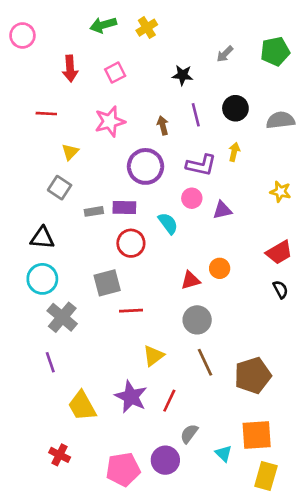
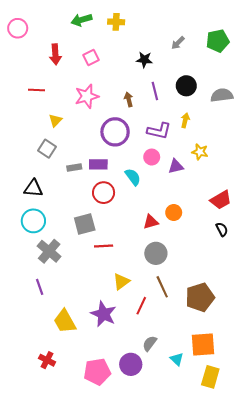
yellow cross: (147, 28) -> (116, 22), turned 35
yellow star: (280, 192) -> (200, 152), moved
red line: (169, 401) -> (141, 306), moved

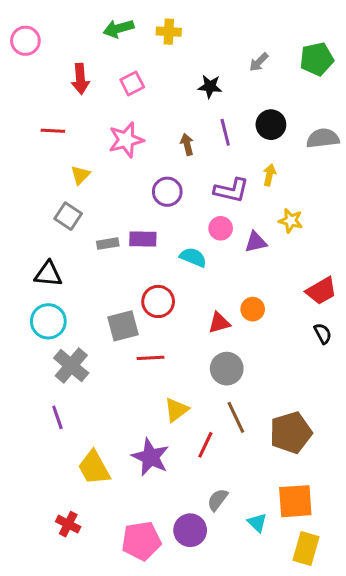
purple circle: (115, 132) -> (167, 192), size x0.7
cyan semicircle: (133, 177) -> (193, 257), turned -30
red circle: (104, 193) -> (158, 301), moved

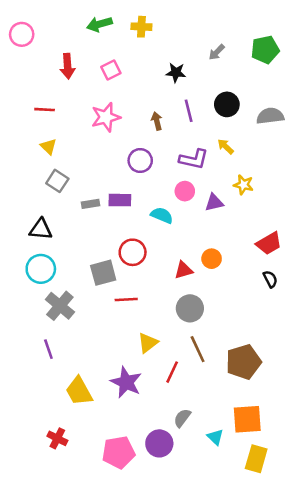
yellow triangle: (80, 175) -> (48, 146), moved, turned -30
yellow arrow: (269, 175) -> (226, 146), turned -60

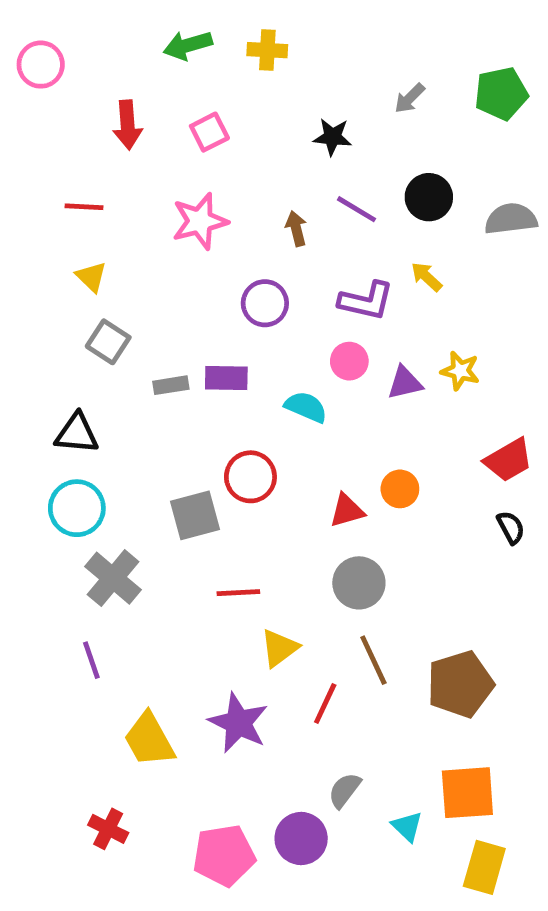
purple line: (189, 111) -> (357, 209), turned -45
yellow star: (243, 185) -> (460, 371), moved
red line: (126, 299) -> (238, 593), moved

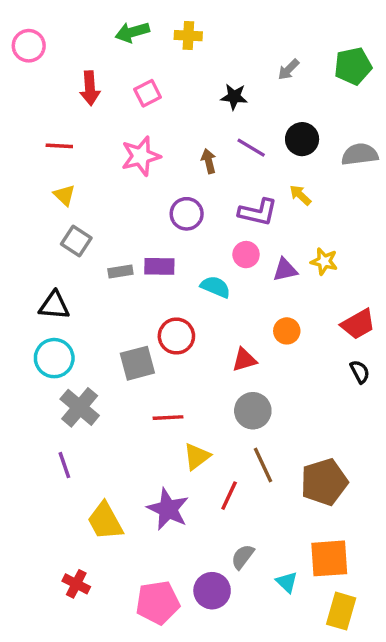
orange circle: (400, 489) -> (287, 331), moved

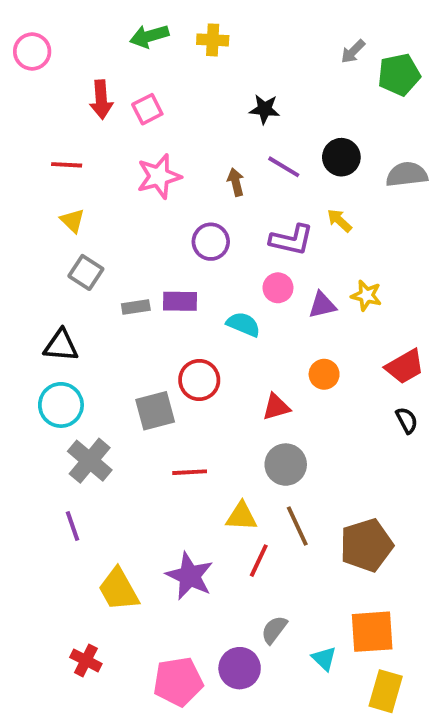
gray arrow: (288, 70) -> (353, 52), moved
pink square: (148, 93) -> (147, 109), moved
yellow triangle: (197, 457) -> (241, 516), moved, turned 40

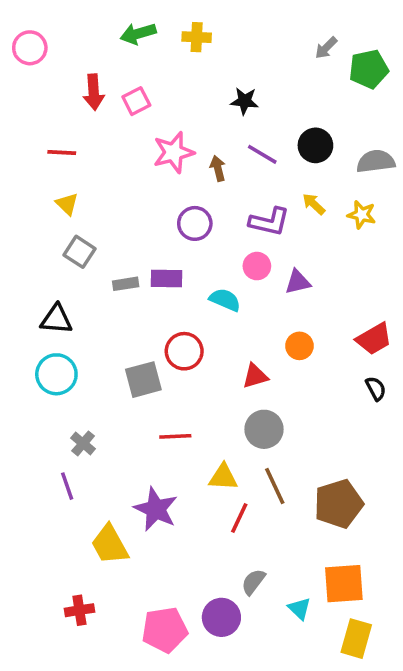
pink star: (159, 176) -> (174, 152), moved
yellow star: (366, 295) -> (362, 215), moved
gray cross: (90, 461) -> (83, 443), moved, size x0.6
purple star: (190, 576) -> (156, 509), moved
red cross: (86, 660) -> (79, 610), turned -36

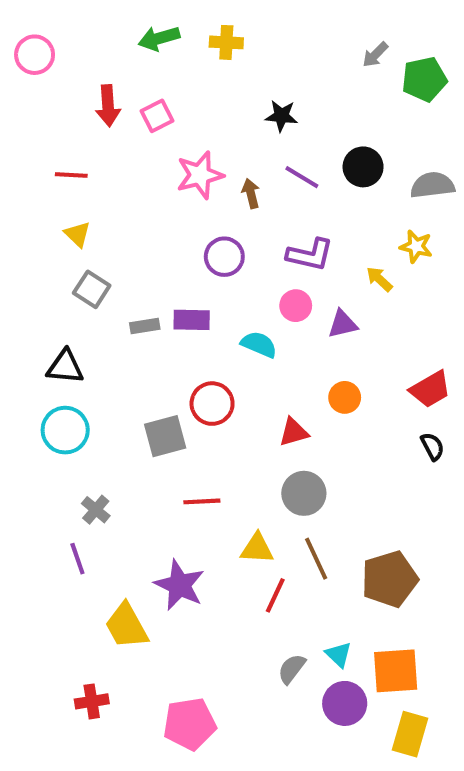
yellow arrow: (314, 204) -> (379, 279), moved
cyan triangle: (299, 608) -> (339, 655), moved
purple circle: (221, 617) -> (345, 703), moved

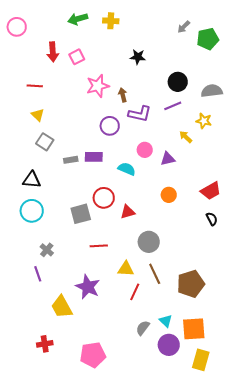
purple line: (302, 177) -> (173, 106), moved, turned -54
purple L-shape: (310, 255) -> (140, 114), moved
red triangle: (294, 432) -> (128, 212), moved

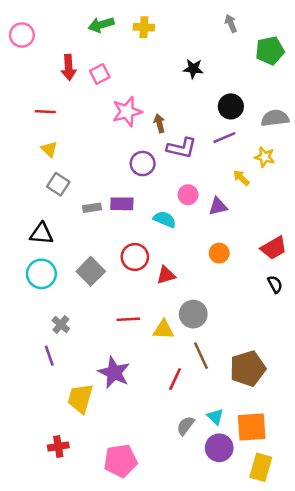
gray arrow: (184, 27) -> (231, 23), moved, turned 112
black star: (138, 57) -> (193, 69), moved
gray square: (81, 214) -> (91, 271), moved, turned -30
yellow triangle: (126, 269) -> (163, 330), moved
yellow trapezoid: (62, 307) -> (80, 398), turned 45

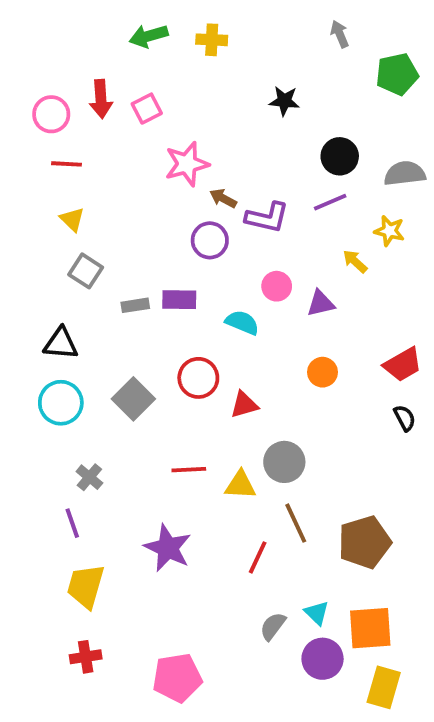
pink circle: (22, 35) -> (51, 114), moved
brown arrow: (159, 123) -> (223, 198), moved, turned -48
yellow trapezoid: (80, 398) -> (86, 586), moved

